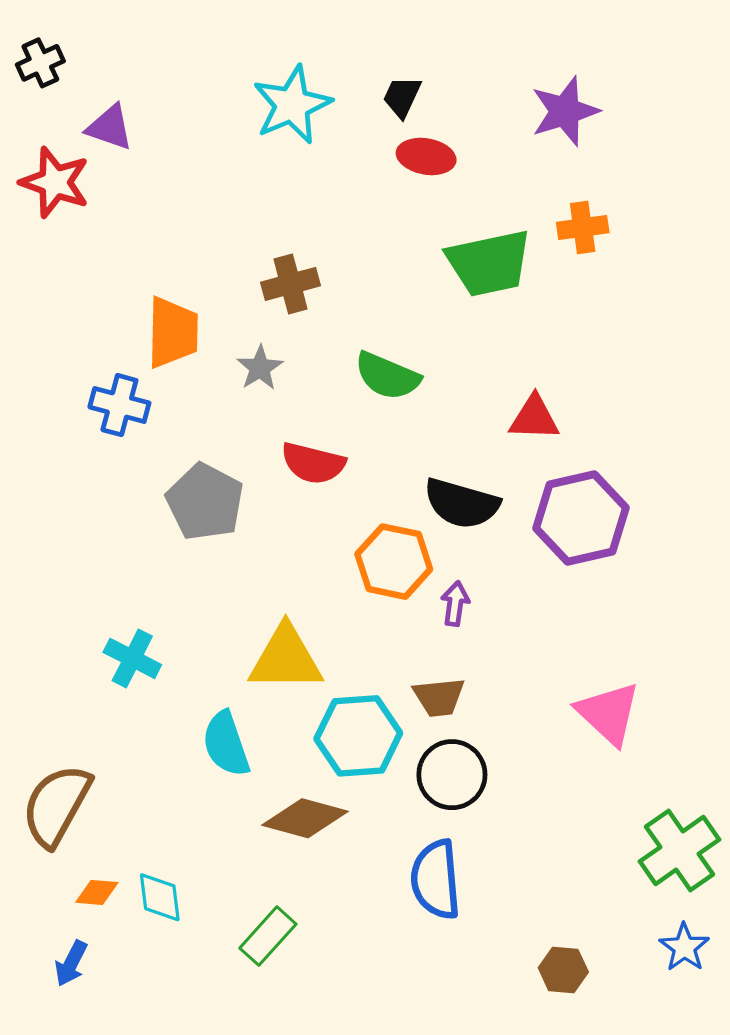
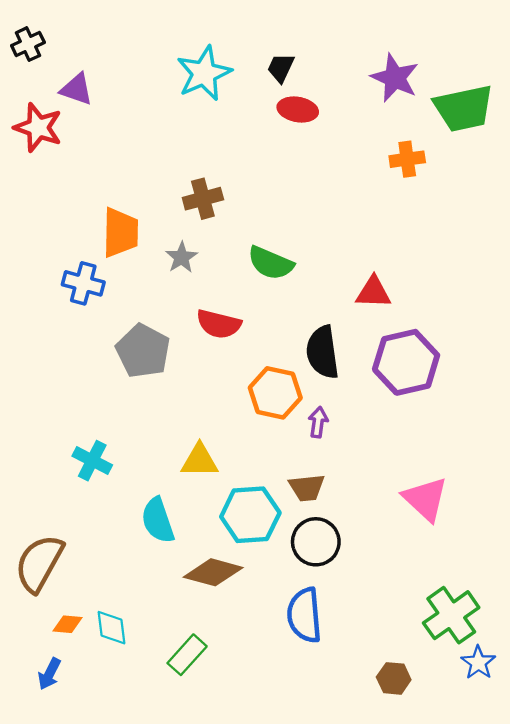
purple star: (565, 111) -> (395, 78), turned -30
green trapezoid: (489, 263) -> (464, 108), moved
black semicircle: (462, 503) -> (323, 352), turned 66
yellow triangle: (286, 658) -> (200, 461), size x0.7
green cross: (679, 850) -> (451, 615), moved

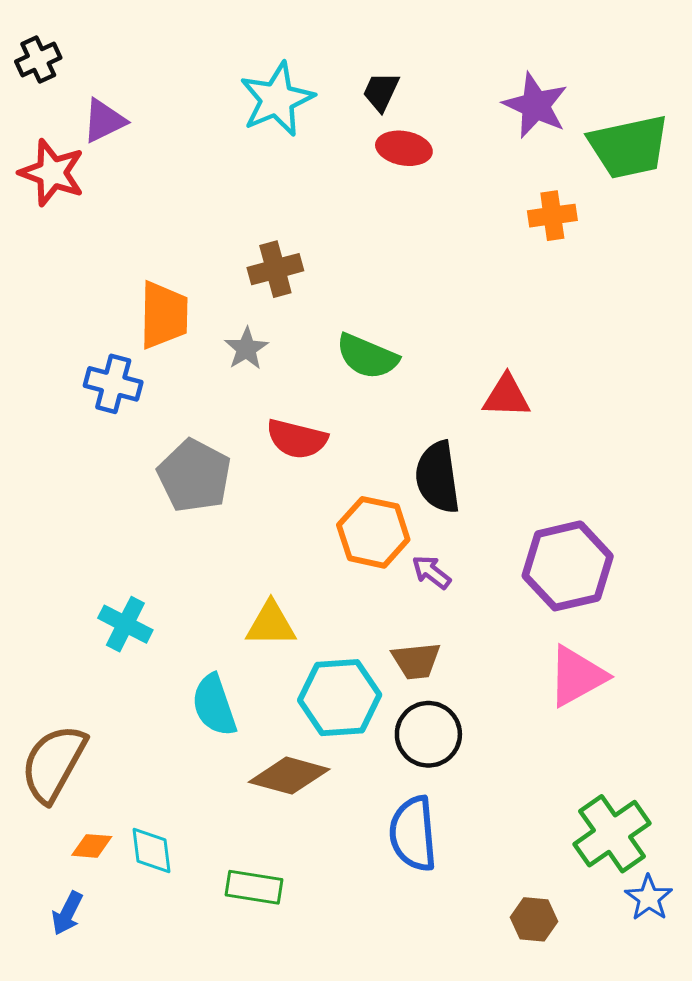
purple triangle: (76, 89) -> (104, 121), turned -45
purple hexagon: (406, 362) -> (568, 566), moved
purple arrow: (318, 422) -> (431, 572), turned -60
pink triangle: (425, 499) -> (577, 676), turned 48
green rectangle: (187, 655) -> (254, 887), turned 57

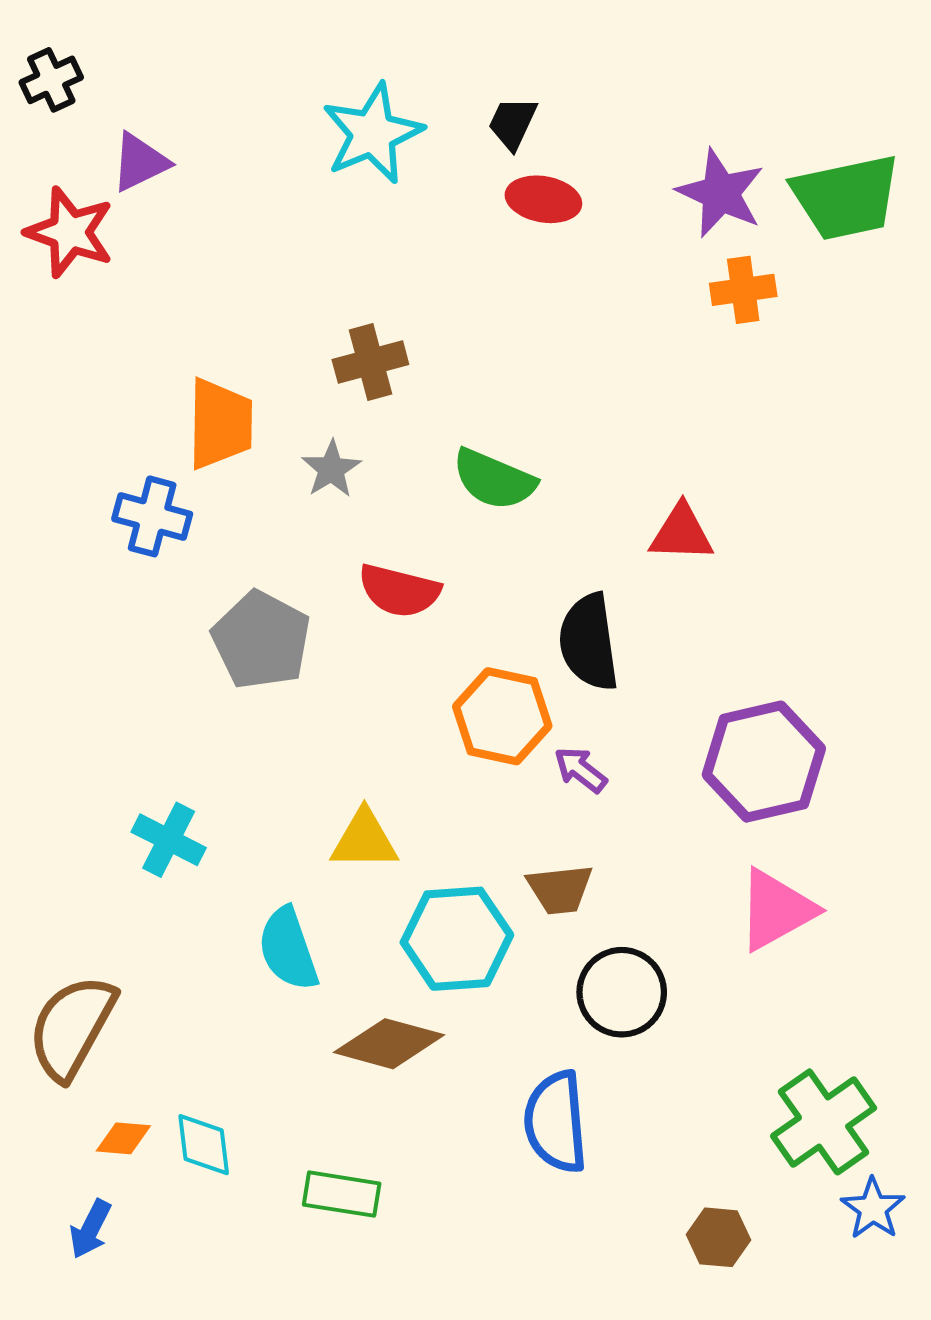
purple star: (535, 105) -> (721, 193), moved
black circle: (428, 734) -> (622, 992), moved

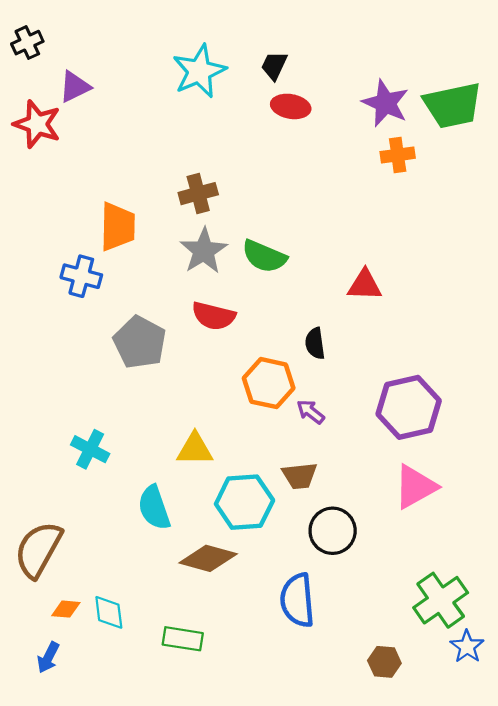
gray star: (331, 469) -> (204, 251), moved, size x1.5
black semicircle: (589, 642) -> (315, 343), size x0.6

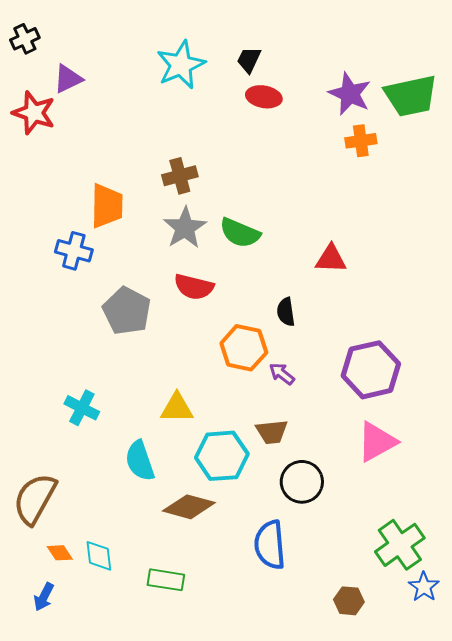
orange diamond: (66, 609) -> (60, 553), turned 52

